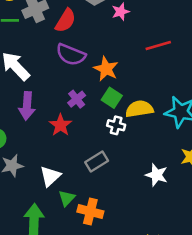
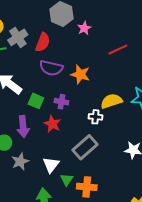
green square: (112, 98) -> (36, 101), moved
purple cross: (77, 99) -> (61, 102), turned -32
purple arrow: (27, 106) -> (23, 127), moved
gray rectangle: (97, 161) -> (85, 147), size x1.4

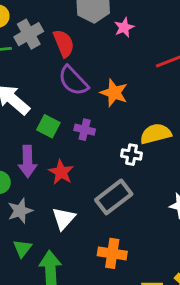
red semicircle: (43, 42) -> (64, 43), turned -48
purple semicircle: (51, 68) -> (73, 81), turned 30
red star: (52, 124) -> (61, 172), moved
green triangle: (67, 180) -> (22, 248), moved

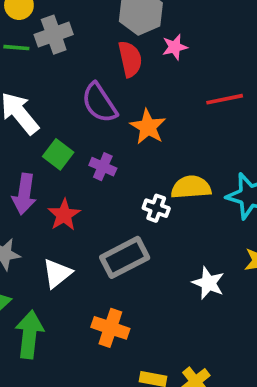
red semicircle: (64, 43) -> (130, 59), moved

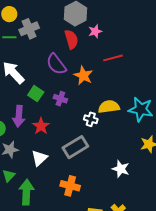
red line: (225, 99) -> (113, 58), moved
white star: (208, 283) -> (121, 169), moved

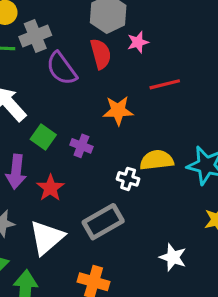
purple semicircle: (56, 64) -> (62, 69), moved
orange star: (83, 75) -> (118, 111), turned -30
white triangle: (39, 158) -> (47, 238), size x1.4

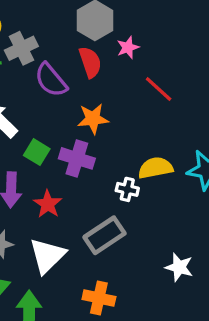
red line: (165, 84) -> (159, 89), turned 60
orange star: (118, 111) -> (93, 119), moved
purple cross: (81, 146) -> (77, 158), size x1.5

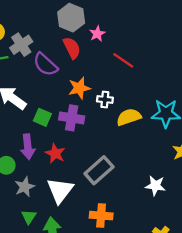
white cross: (127, 189) -> (105, 100), moved

